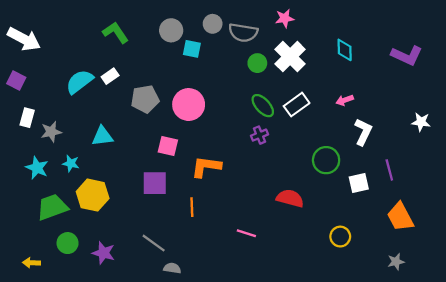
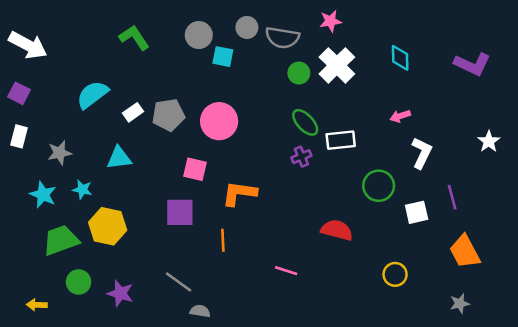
white rectangle: (110, 76) -> (133, 112), moved
white rectangle: (297, 105) -> (341, 140), moved, turned 30
white rectangle: (27, 118) -> (19, 136), moved
white star: (421, 122) -> (489, 141), turned 30

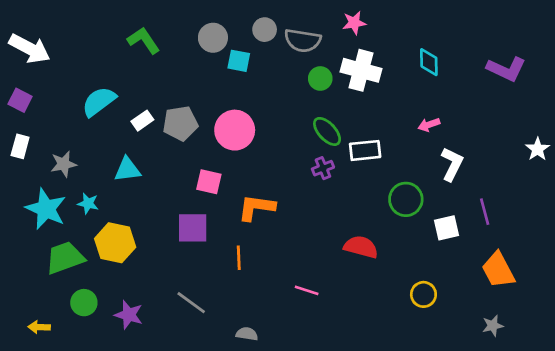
white cross: (337, 65) -> (361, 70), turned -30
white star: (489, 141) -> (538, 149), moved
cyan star: (43, 195) -> (46, 209), size x1.4
gray semicircle: (200, 311) -> (247, 334), moved

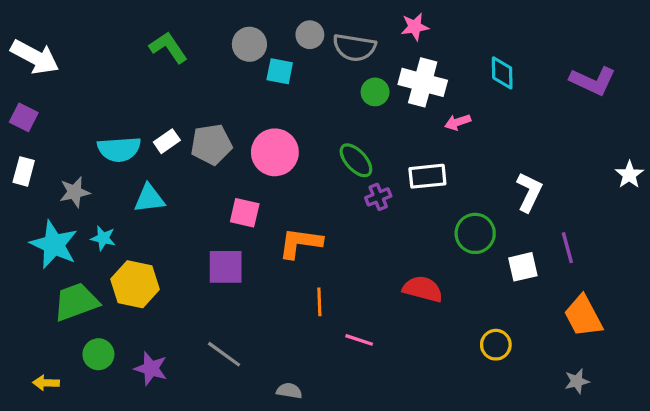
cyan semicircle: (99, 102) -> (119, 149), moved, turned -147
pink arrow: (429, 125) -> (458, 122), moved
green ellipse: (327, 131) -> (356, 160), moved
orange line: (239, 258) -> (319, 302), moved

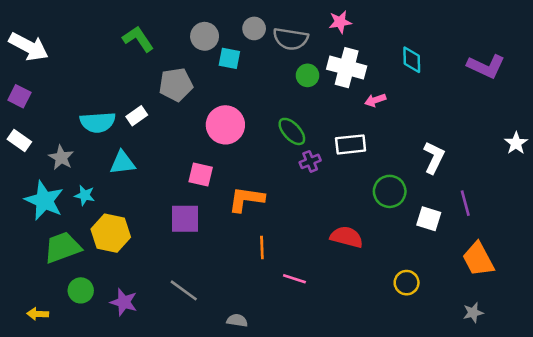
gray pentagon: (211, 144) -> (176, 85), moved
white rectangle: (24, 171) -> (19, 141), turned -70
gray star: (75, 192) -> (61, 157), turned -30
white square: (523, 267) -> (429, 219), turned 30

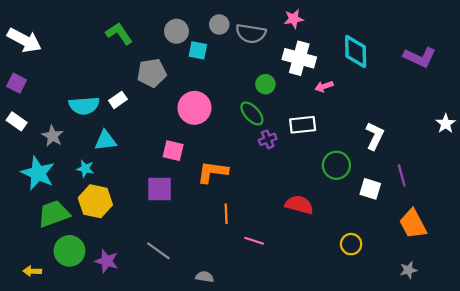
cyan diamond: (412, 60) -> (356, 52), size x1.4
green circle: (308, 75) -> (265, 84), moved
cyan star: (85, 195) -> (85, 169), moved
green circle: (81, 290) -> (69, 251), size x1.4

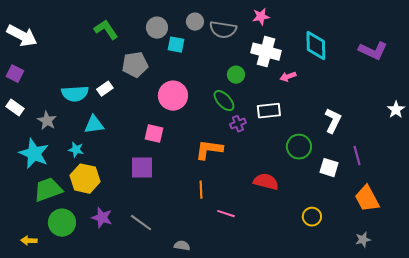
orange L-shape: (213, 172) -> (209, 150), moved
purple star: (107, 261) -> (102, 218), moved

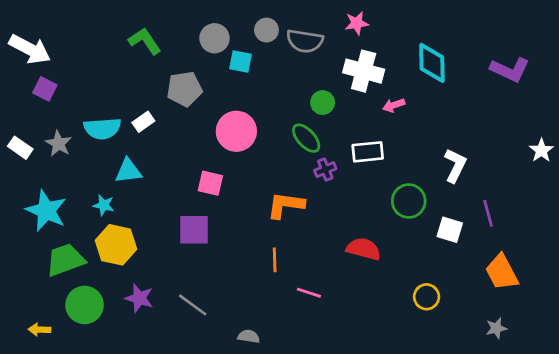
purple square: (15, 74) -> (45, 89), moved
gray star: (47, 121) -> (59, 144), moved

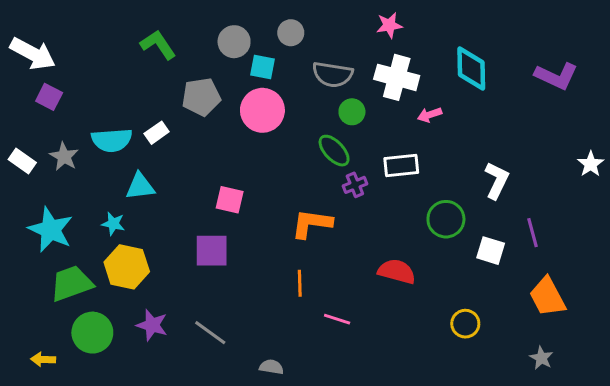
gray semicircle: (305, 41) -> (333, 74), moved
pink circle: (236, 131) -> (262, 110), moved
gray star: (496, 328) -> (541, 358), turned -30

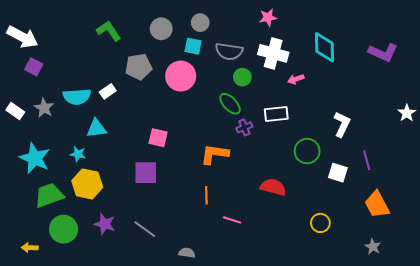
cyan square: (262, 67) -> (193, 46), moved

